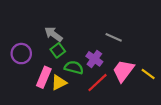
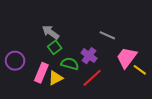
purple circle: (21, 54) -> (15, 61), moved
pink trapezoid: (123, 71) -> (127, 58), moved

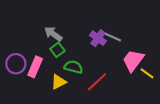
purple cross: (89, 56) -> (98, 38), moved
pink rectangle: (41, 73) -> (35, 67), moved

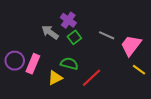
purple cross: (98, 38) -> (68, 20), moved
green square: (57, 50) -> (74, 37), moved
pink trapezoid: (133, 61) -> (131, 45), moved

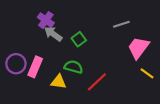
purple cross: (68, 20) -> (46, 20), moved
gray line: (107, 35) -> (121, 24), moved, turned -42
yellow triangle: (55, 78) -> (59, 82), turned 35

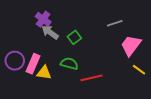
yellow triangle: (59, 82) -> (44, 73), moved
red line: (97, 82) -> (92, 78), turned 30

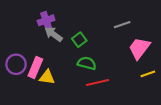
purple cross: (43, 19) -> (46, 20), turned 35
green semicircle: (69, 64) -> (87, 63), moved
yellow line: (139, 70) -> (148, 74), turned -56

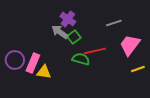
purple cross: (46, 20) -> (68, 19), moved, turned -35
gray arrow: (54, 34) -> (60, 32), moved
red line: (97, 82) -> (95, 51), moved

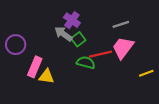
pink trapezoid: (130, 45) -> (123, 48), moved
purple circle: (15, 60) -> (16, 45), moved

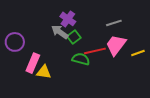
yellow line: (146, 73) -> (138, 53), moved

